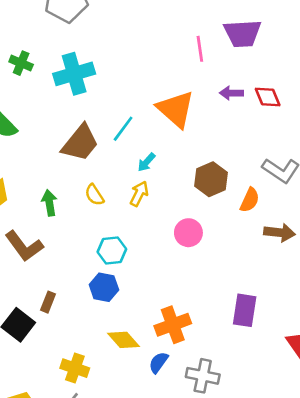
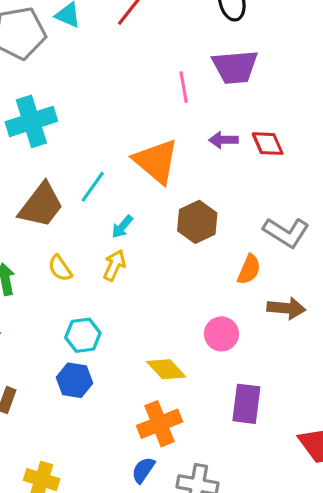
brown hexagon: (211, 179) -> (197, 222), moved
pink circle: (188, 233) -> (221, 334), moved
yellow diamond: (124, 340) -> (166, 369), moved

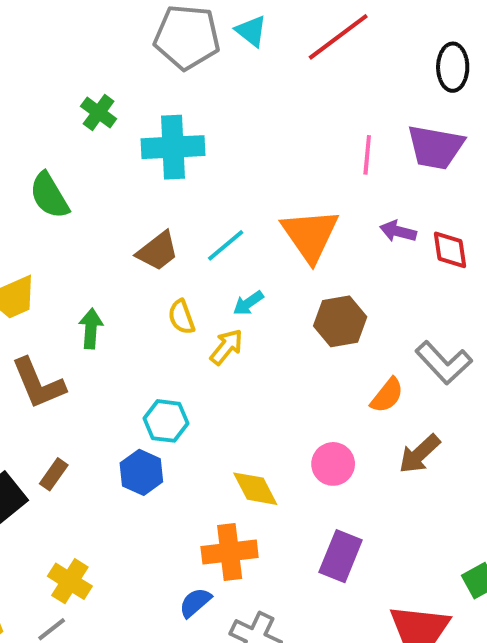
brown trapezoid: (41, 205) -> (158, 251), size x0.7
yellow semicircle: (60, 268) -> (181, 317), moved
brown arrow: (286, 308) -> (420, 454), turned 117

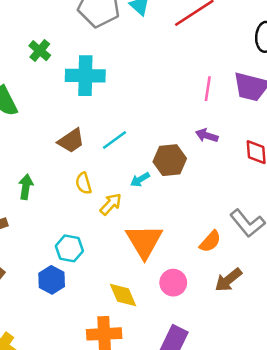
purple arrow: (398, 231) -> (207, 135), moved
orange triangle: (310, 235) -> (144, 241), moved
cyan arrow: (248, 303) -> (140, 180), moved
brown hexagon: (340, 321) -> (170, 160), moved

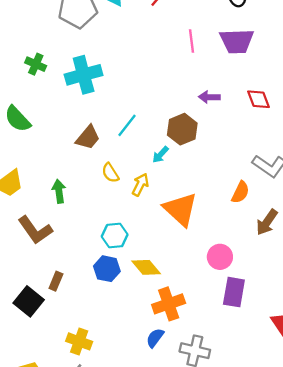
pink line: (208, 89) -> (191, 41), moved
pink circle: (173, 283) -> (220, 257), moved
yellow diamond: (123, 295) -> (146, 267), moved

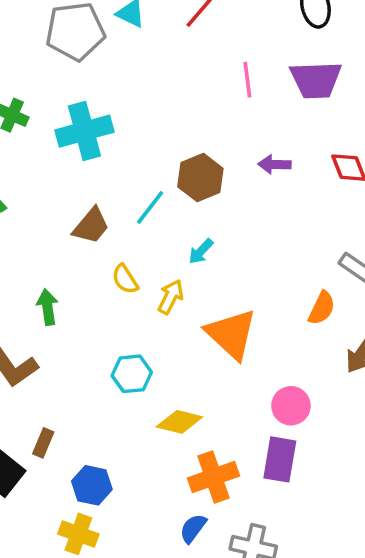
brown hexagon: (182, 129) -> (200, 178), moved
yellow diamond: (146, 267) -> (179, 422), turned -36
blue hexagon: (107, 269) -> (92, 485), moved
purple rectangle: (234, 292) -> (280, 459), moved

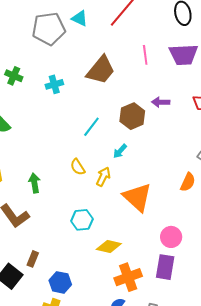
cyan cross: (84, 131) -> (54, 84), size x0.6
brown hexagon: (200, 178) -> (132, 116), moved
brown trapezoid: (91, 226) -> (101, 70), moved, size x1.4

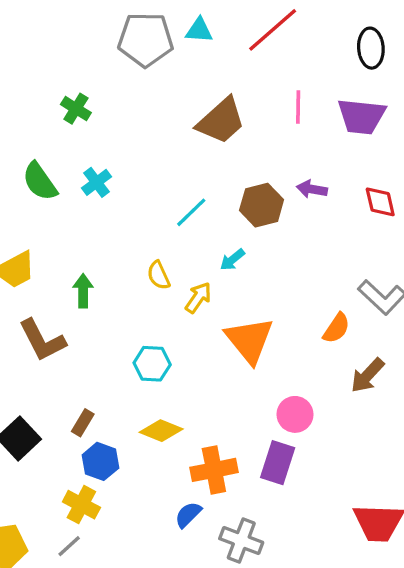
cyan triangle: (80, 18) -> (199, 30), turned -30
cyan cross: (54, 84) -> (96, 182), moved, turned -30
yellow diamond: (109, 247) -> (161, 431), moved
brown rectangle: (33, 259) -> (83, 423), moved

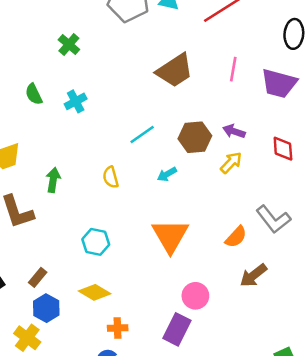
green semicircle: (40, 182) -> (34, 94), size x0.7
yellow arrow: (198, 298) -> (231, 163), moved
orange cross: (214, 470) -> (118, 328), moved, size x0.6

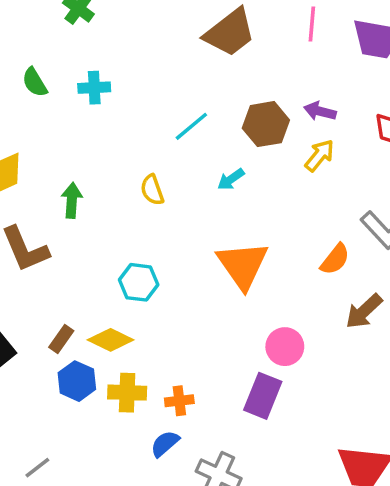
cyan cross: (76, 101) -> (94, 88), turned 30
yellow diamond: (95, 292) -> (111, 340), moved
yellow cross: (27, 338) -> (127, 393), moved, turned -30

